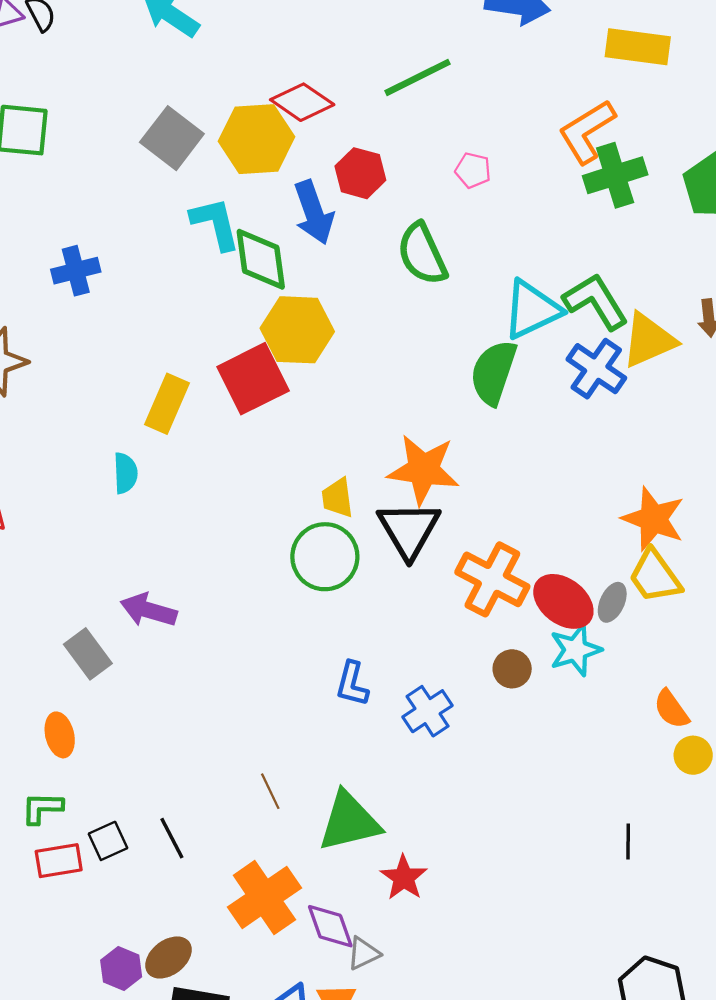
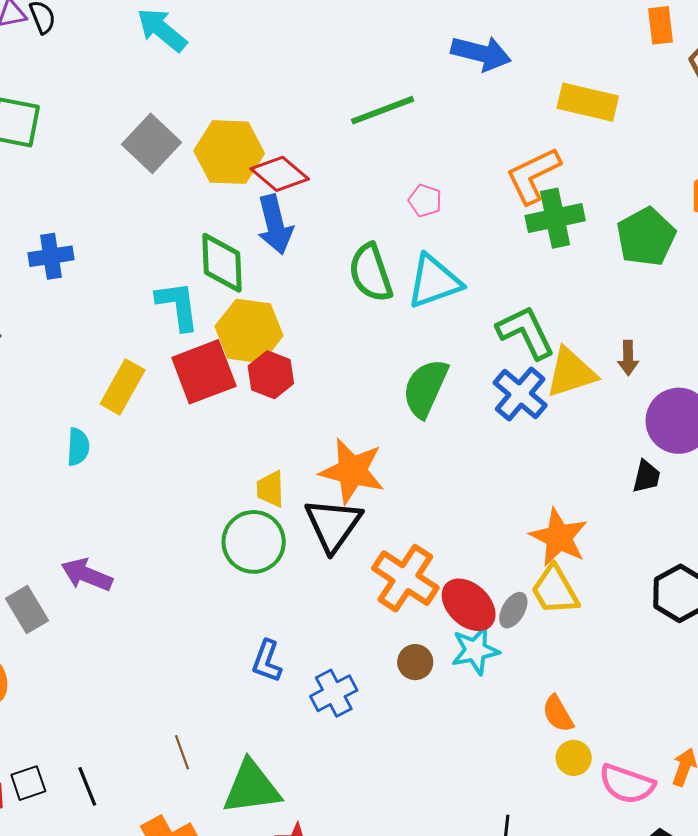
red diamond: (302, 102) -> (280, 174), moved
red hexagon: (360, 173) -> (271, 375), moved
cyan L-shape: (215, 224) -> (178, 306), moved
cyan triangle: (532, 310) -> (434, 281), moved

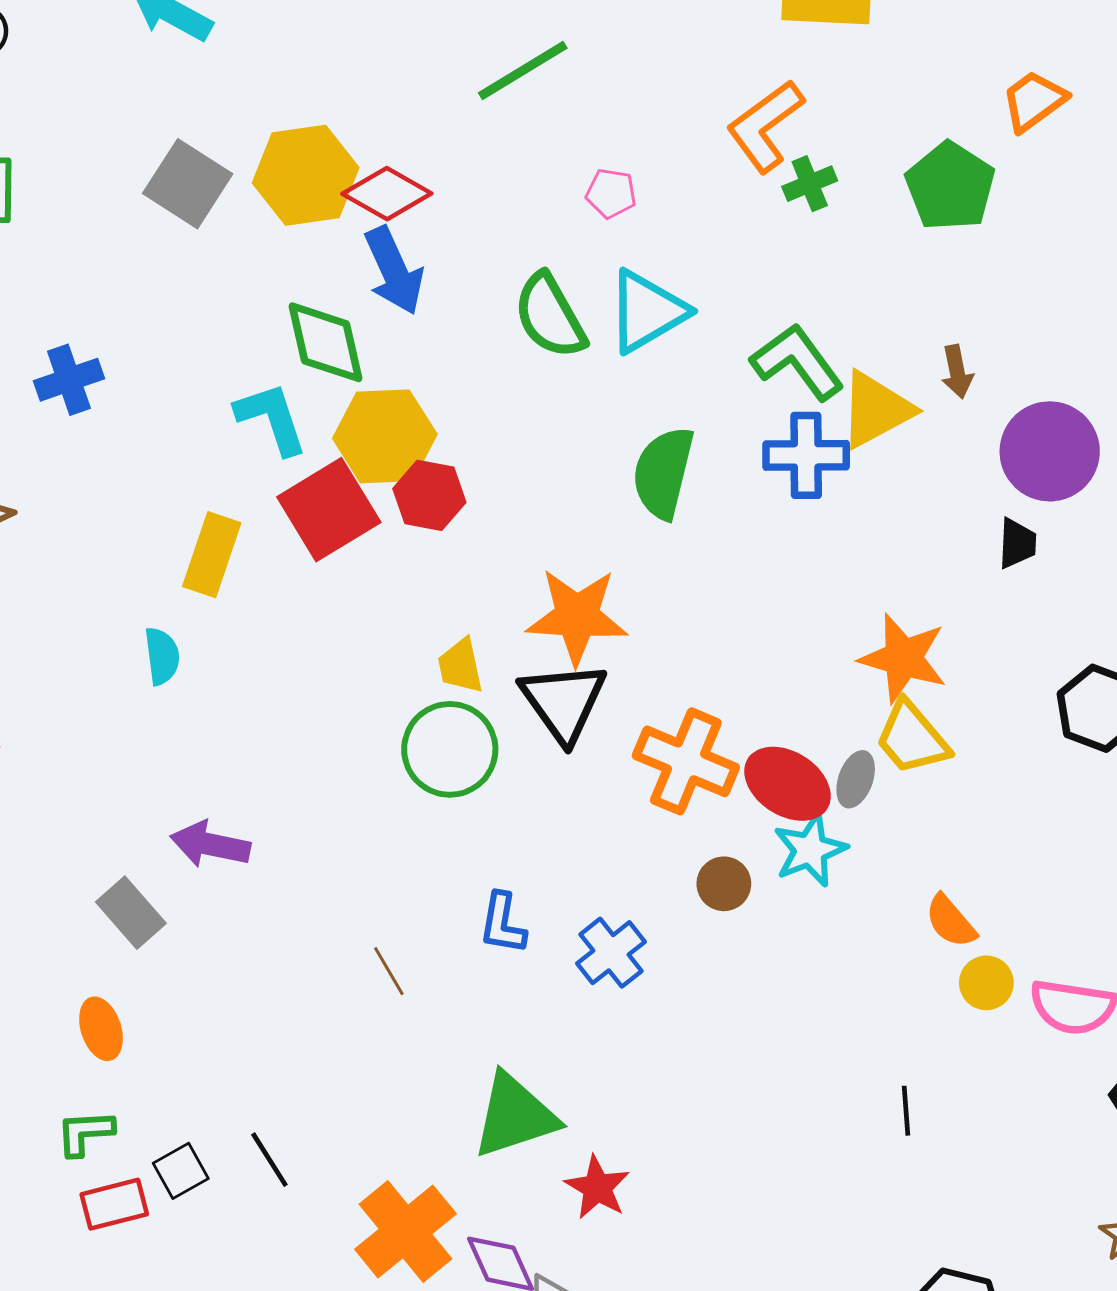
green cross: (555, 218) -> (810, 184), size x0.6
blue cross: (520, 394) -> (806, 455), turned -30
brown line: (182, 752) -> (389, 971), moved

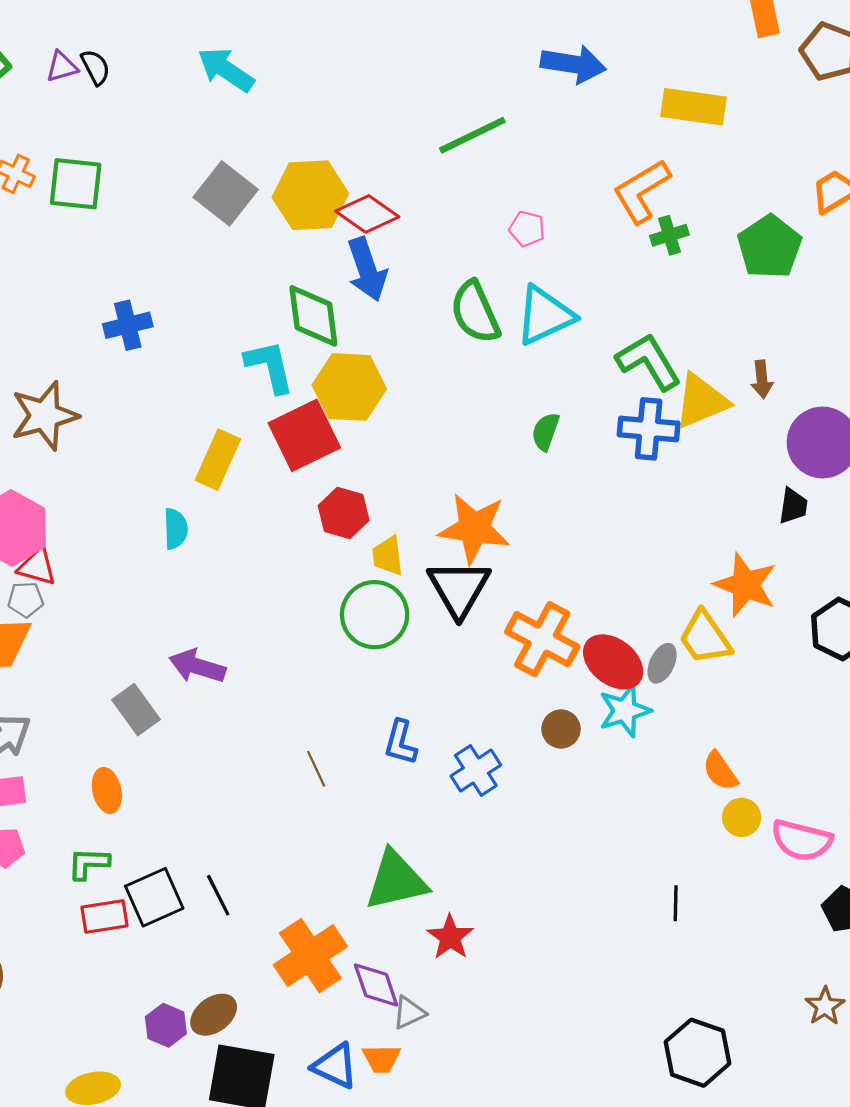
green semicircle: (663, 473) -> (545, 432), size x0.6
red hexagon: (429, 495) -> (344, 513), moved
orange star: (903, 658) -> (746, 585), moved
black square: (181, 1171) -> (154, 897), size x1.5

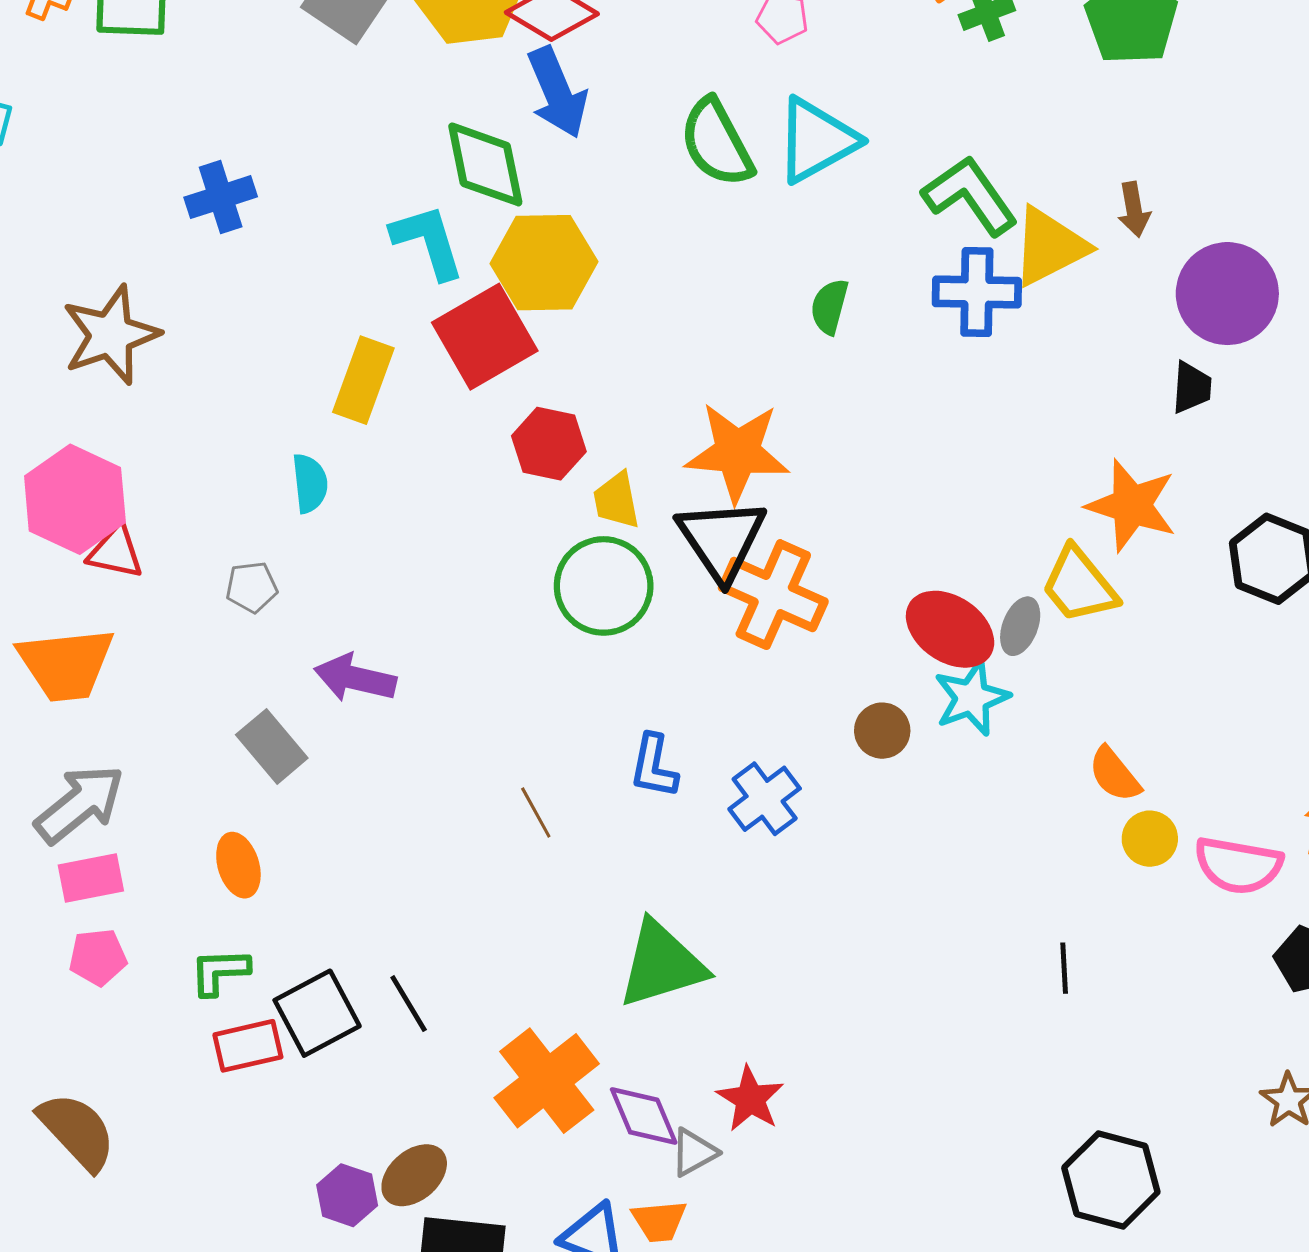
gray pentagon: (26, 599) -> (252, 587), moved
orange cross: (542, 639) -> (773, 595), moved
red star: (450, 937) -> (750, 1099), moved

